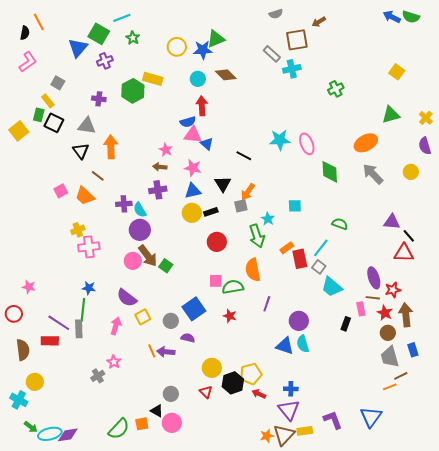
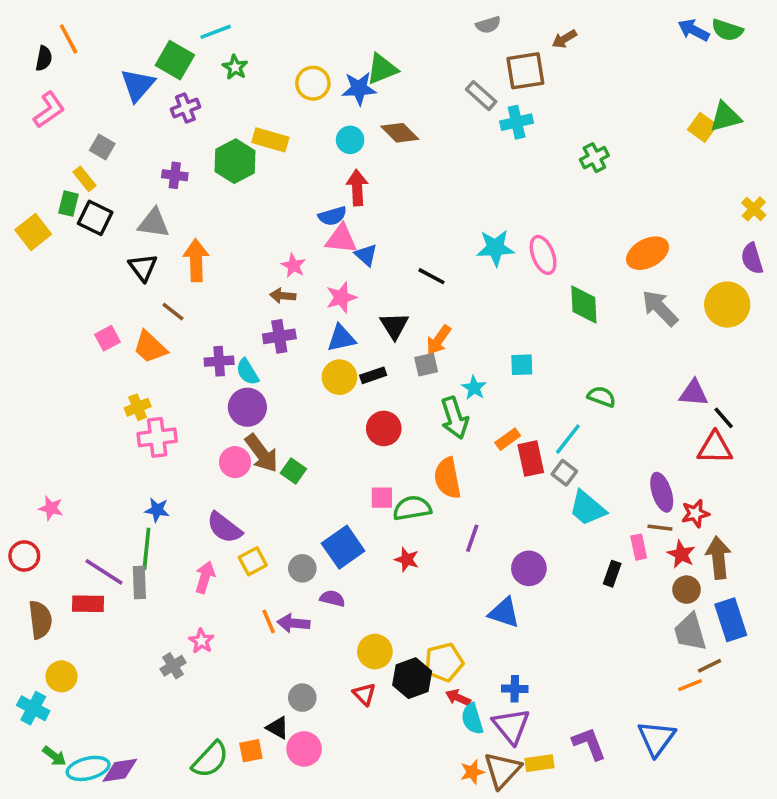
green triangle: (391, 115) -> (725, 117), moved
pink star: (193, 168) -> (341, 297), turned -30
yellow circle: (411, 172) -> (727, 305), size x1.6
cyan semicircle: (303, 344) -> (472, 719), moved
blue rectangle: (413, 350) -> (731, 620), size x1.6

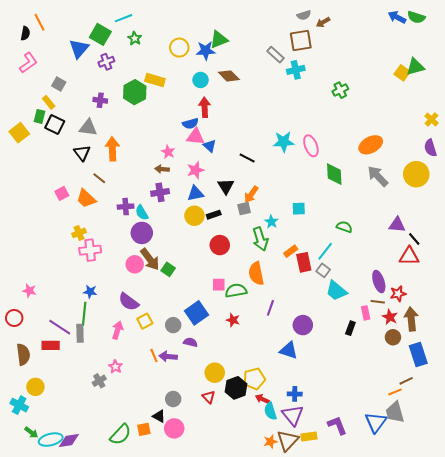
gray semicircle: (488, 25) -> (304, 15), moved
gray trapezoid: (690, 632) -> (395, 412), moved

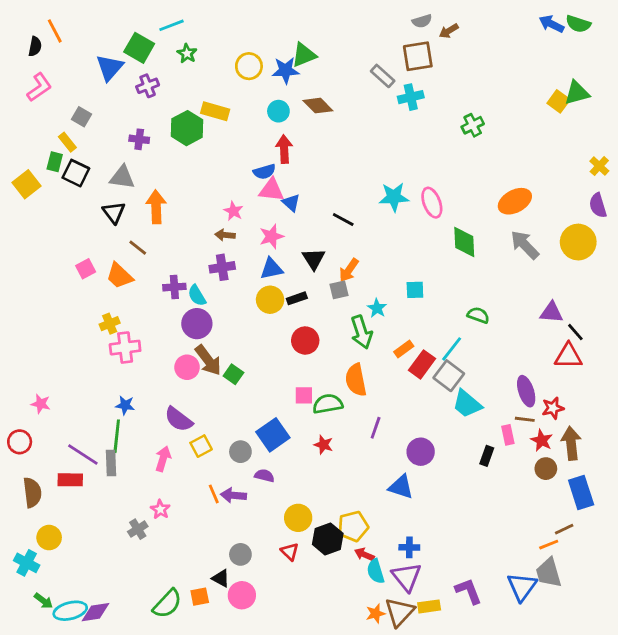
red rectangle: (304, 262) -> (422, 364), turned 48
gray square: (323, 270) -> (449, 376), size x1.5

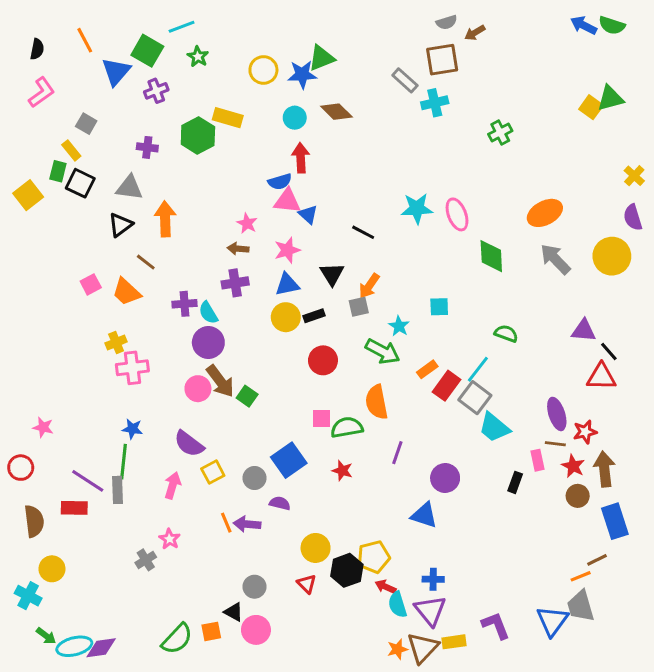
orange line: (55, 31) -> (85, 40), moved
black triangle: (114, 212) -> (120, 225), turned 30
green arrow: (362, 332) -> (383, 351), turned -44

